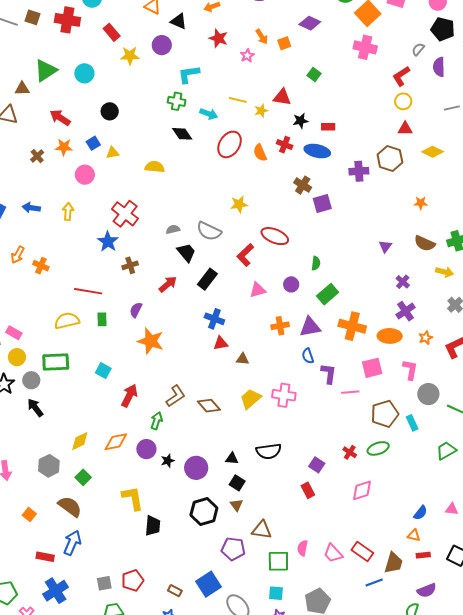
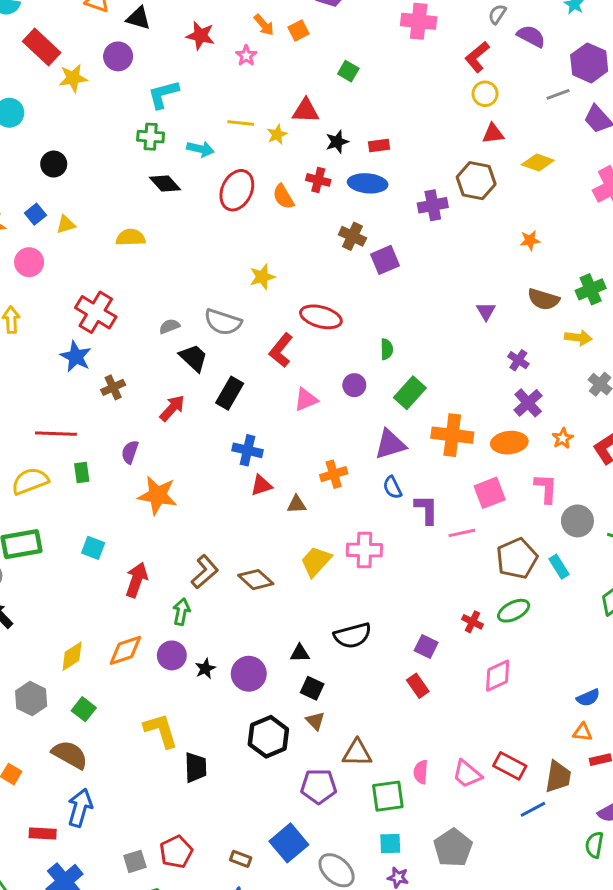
red rectangle: (112, 32) -> (42, 47), size x1.4
purple semicircle: (439, 67) -> (531, 36), turned 126
orange cross: (280, 326) -> (334, 474), moved
blue semicircle: (420, 513) -> (588, 698), turned 35

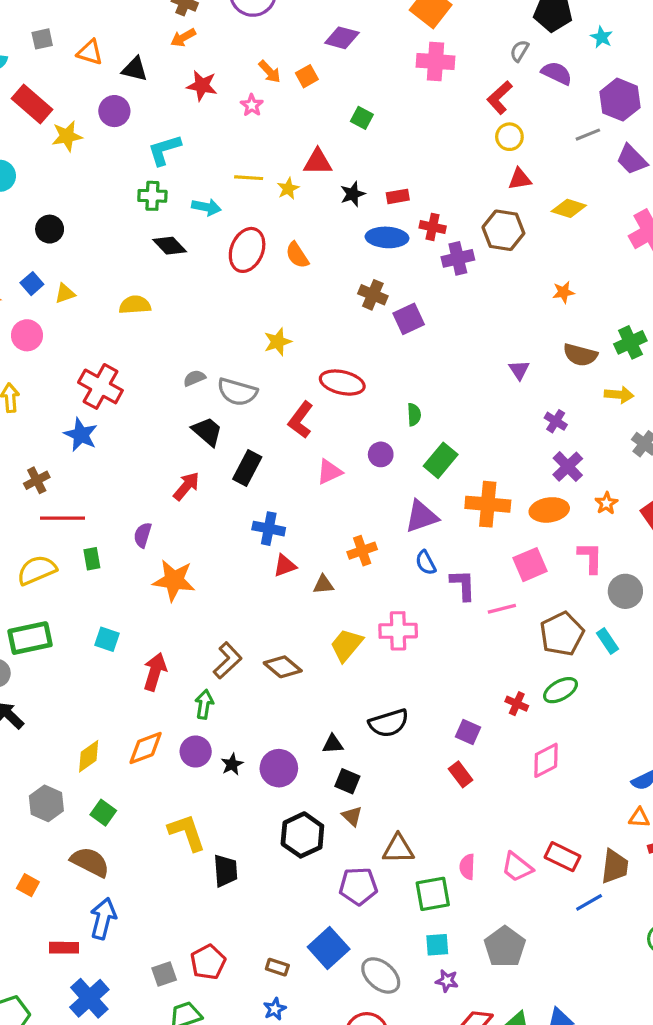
red cross: (318, 180) -> (433, 227), moved
gray semicircle: (169, 326) -> (194, 378), moved
brown cross: (113, 387) -> (37, 480), moved

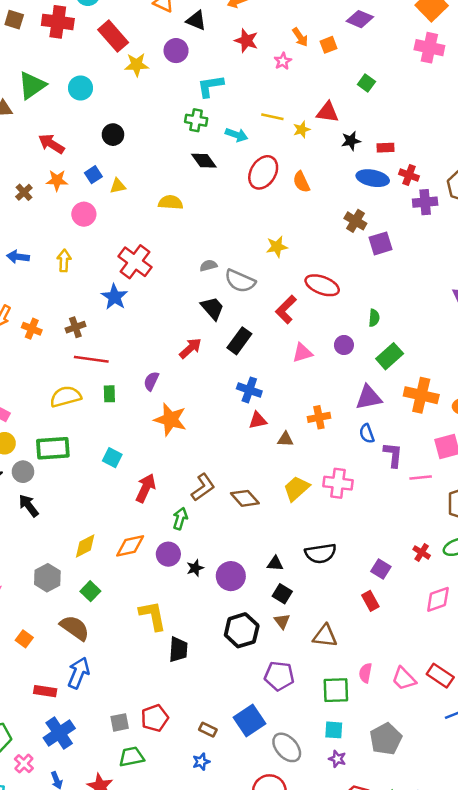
brown triangle: (398, 849) -> (325, 636), moved

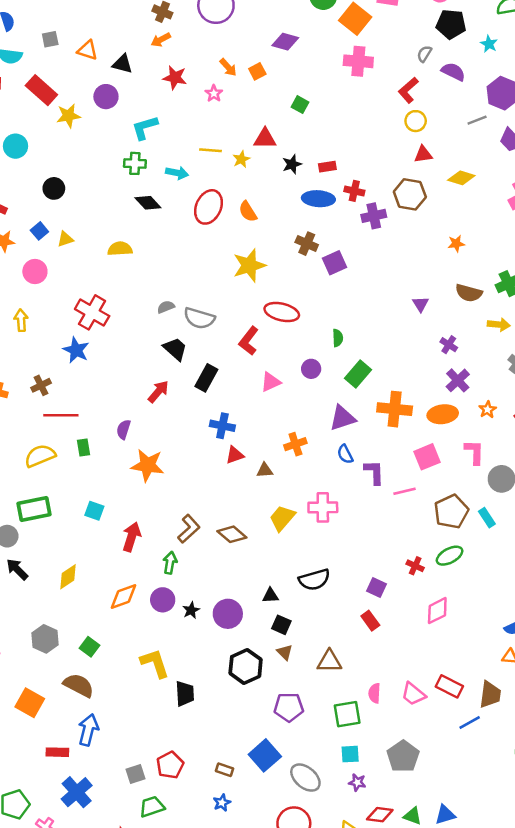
yellow star: (277, 247) -> (249, 265), moved, size x1.5
yellow diamond: (85, 546) -> (68, 577), moved
orange square: (24, 639) -> (30, 703), size x1.6

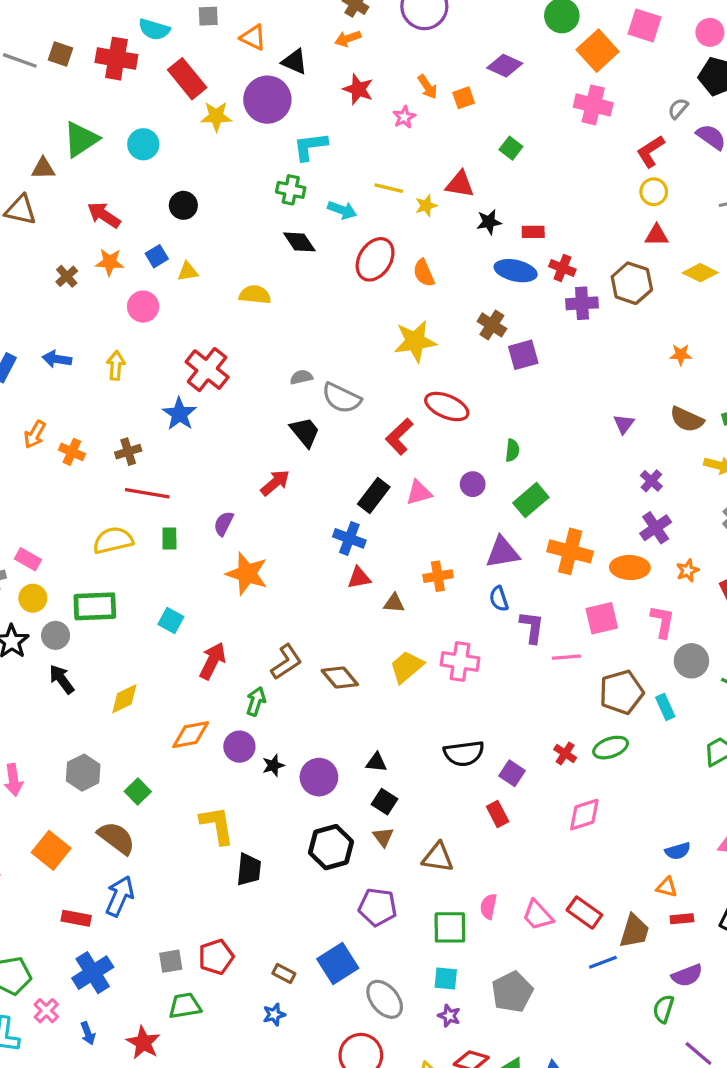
purple circle: (106, 97) -> (267, 100), size x1.5
black rectangle: (206, 378) -> (374, 495), moved
black semicircle: (314, 580) -> (464, 753), moved

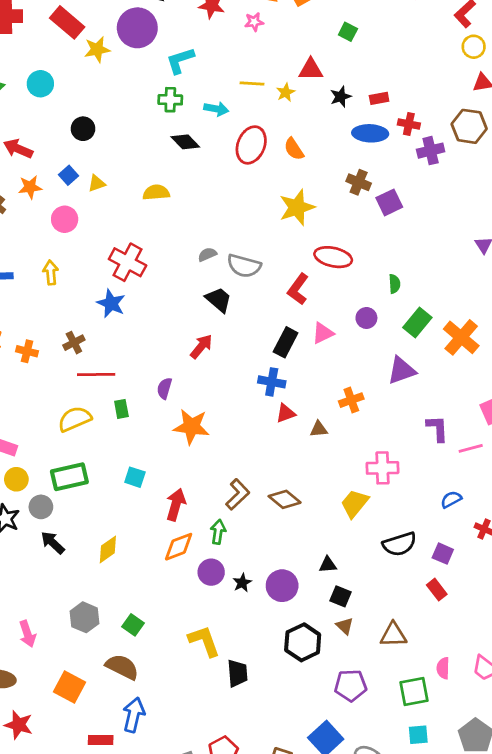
pink star: (404, 117) -> (254, 22), turned 30
orange cross: (570, 551) -> (461, 337), moved, turned 36
blue semicircle: (499, 599) -> (451, 499), moved, turned 90
yellow trapezoid: (407, 667) -> (355, 503), moved
orange diamond: (191, 735) -> (179, 547), moved

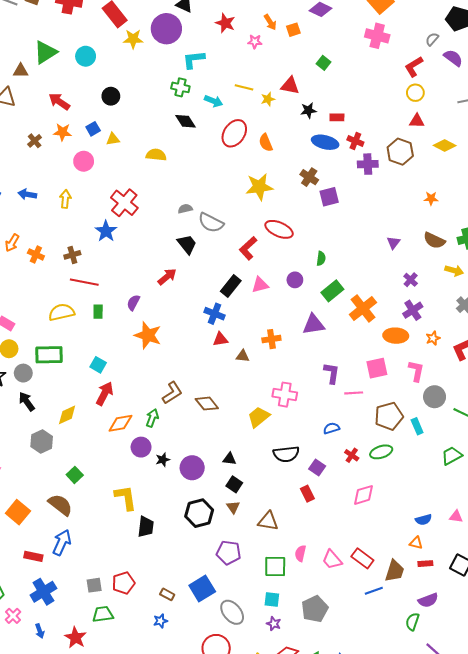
red arrow: (176, 505) -> (105, 394), moved
gray hexagon: (85, 617) -> (42, 442), moved

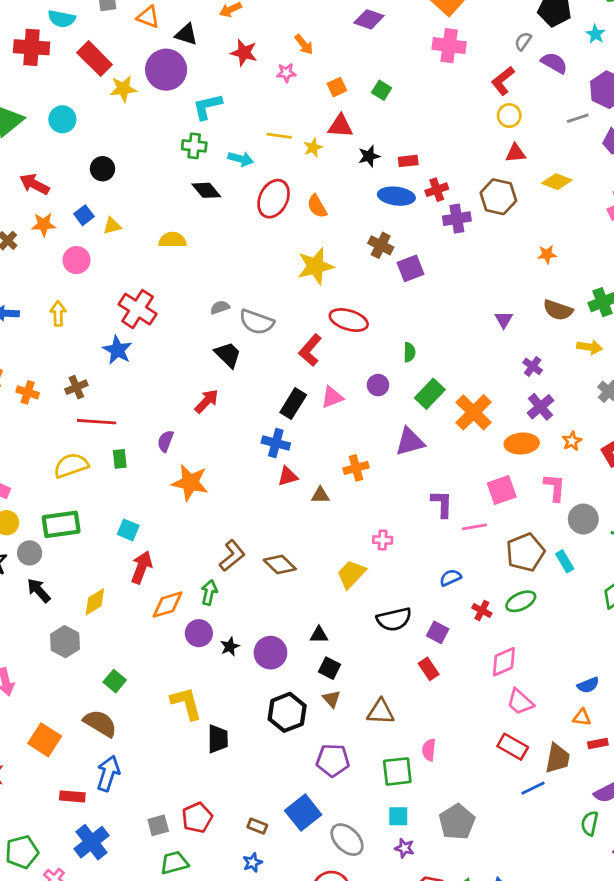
orange square: (293, 30) -> (337, 87), moved
red cross: (355, 141) -> (437, 190), turned -35
pink cross: (285, 395) -> (383, 540), size x0.6
pink trapezoid: (332, 560) -> (520, 702), moved

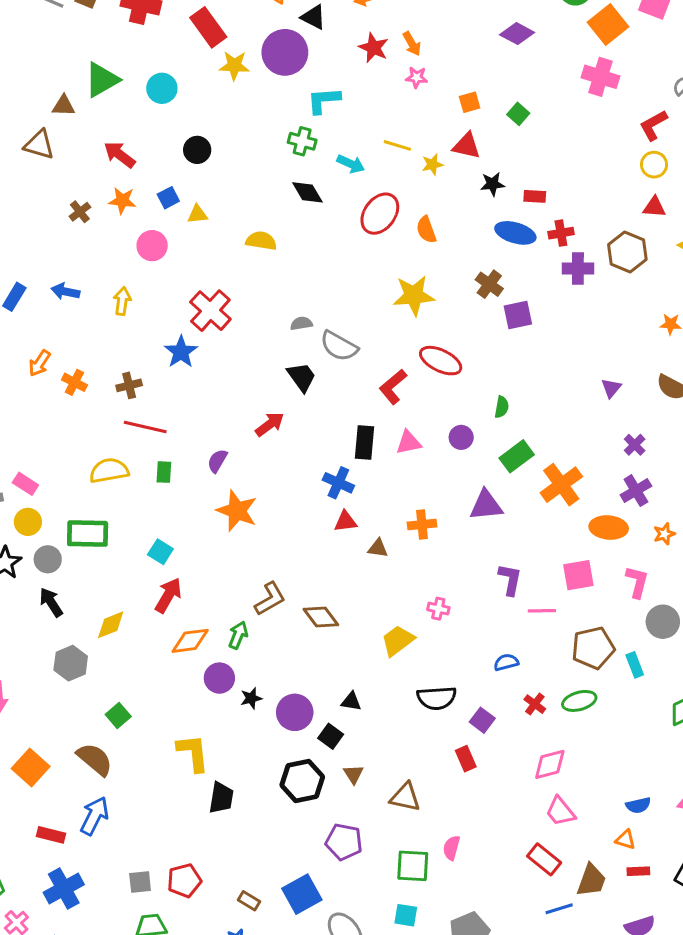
orange arrow: (304, 44) -> (412, 44), moved
black rectangle: (293, 404) -> (365, 442), turned -36
black square: (329, 668) -> (331, 736), moved

